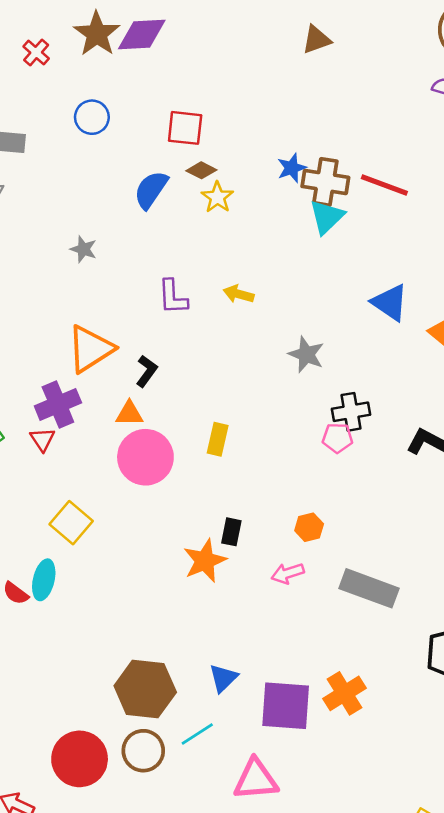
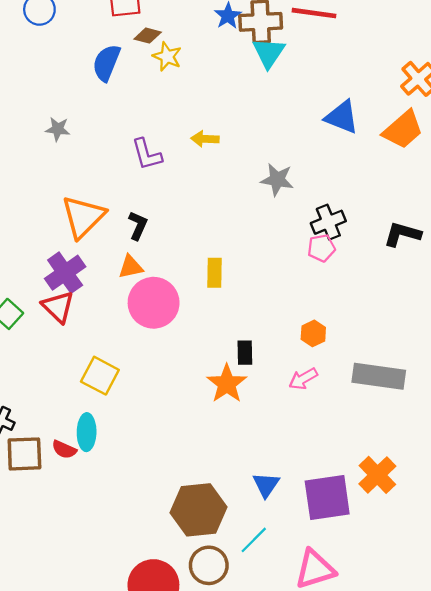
red triangle: (42, 439) -> (58, 307), size x1.4

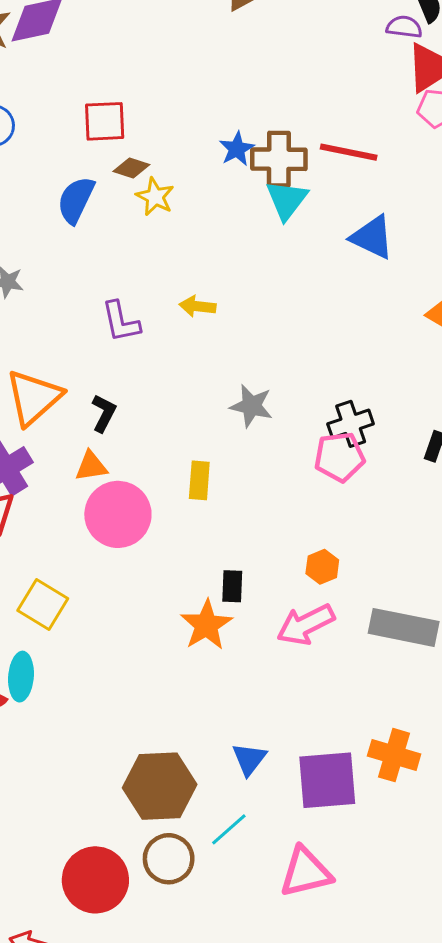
blue triangle: (342, 117) -> (372, 237), moved
gray star: (277, 180) -> (251, 406), moved
pink pentagon: (321, 248) -> (339, 457), size x1.4
pink arrow: (303, 379) -> (306, 625), size x1.5
orange cross: (377, 475) -> (394, 755), turned -33

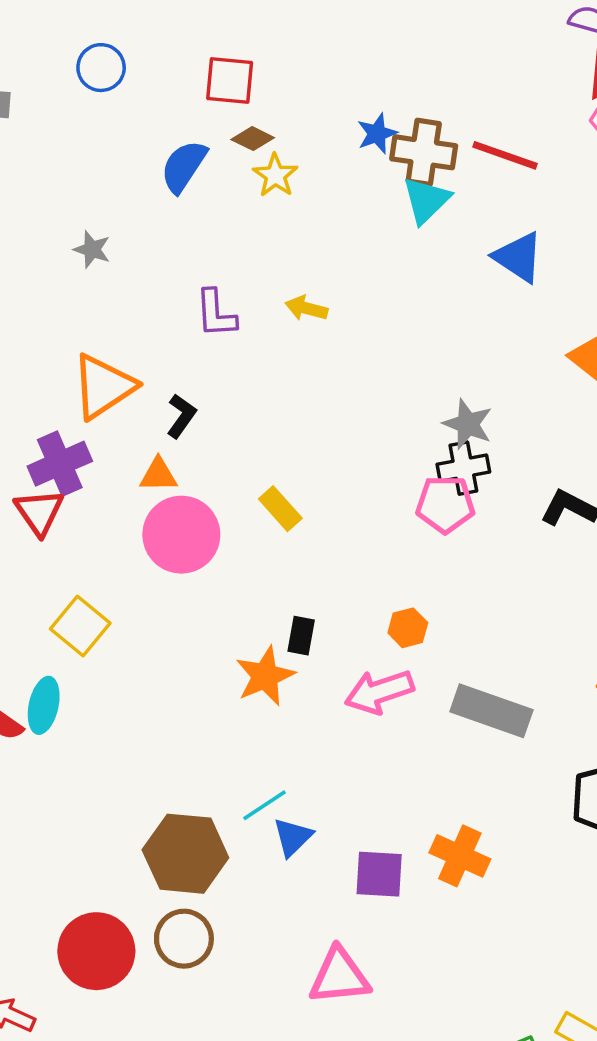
gray star: (251, 406) -> (468, 424), moved
yellow rectangle: (199, 480) -> (280, 509), turned -54
purple square: (327, 780) -> (379, 874), size x0.7
cyan line: (229, 829) -> (264, 805), moved

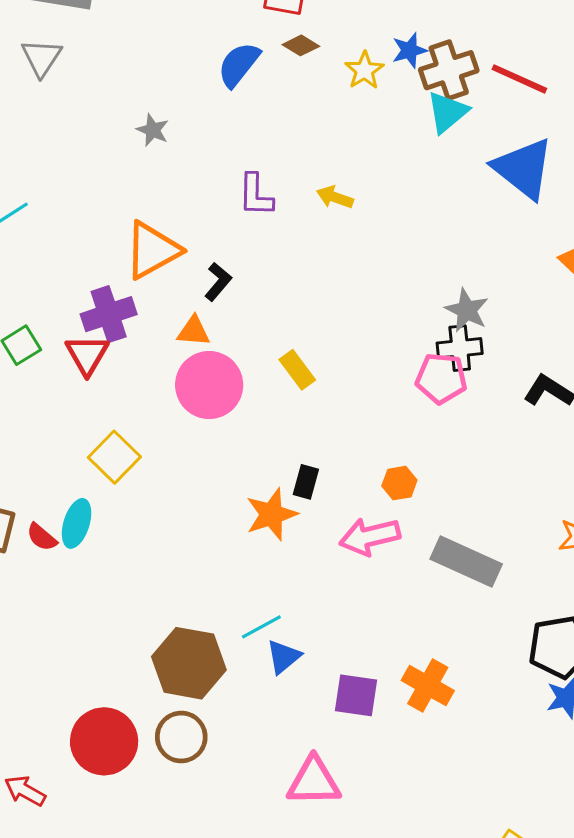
brown cross: (424, 152) -> (449, 70), turned -32
yellow star: (275, 175) -> (364, 70), moved
blue triangle: (518, 257) -> (523, 169), size x1.4

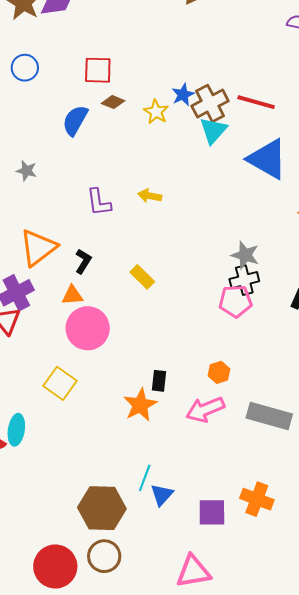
yellow rectangle: (297, 370) -> (142, 277), moved
yellow square: (114, 457) -> (60, 383), moved
cyan line: (261, 627) -> (145, 478), turned -32

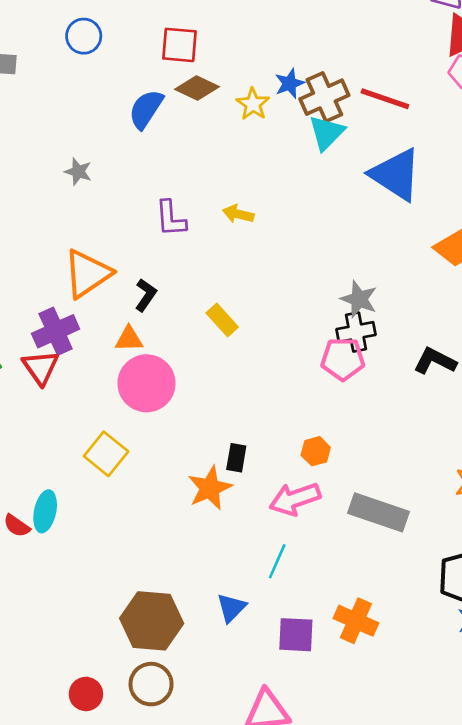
brown diamond: (113, 102) -> (197, 88), size x1.4
cyan line: (145, 478) -> (277, 561), moved
red circle: (55, 566) -> (86, 694), size x0.6

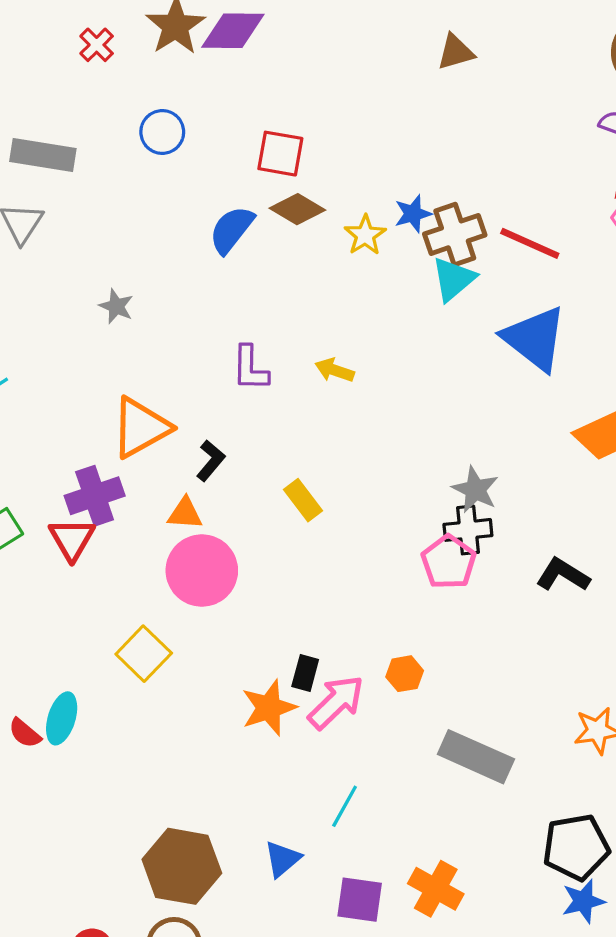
gray star: (78, 172) -> (116, 306), moved
pink pentagon: (343, 359) -> (449, 562), turned 30
pink arrow: (295, 499) -> (336, 702), moved, turned 150

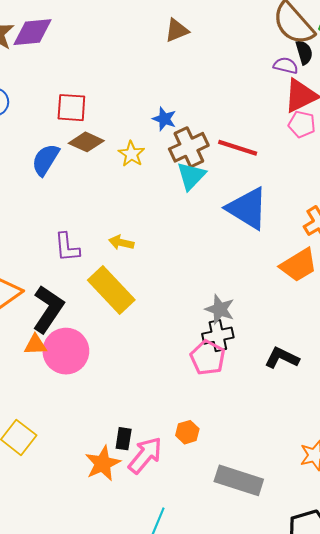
blue star: (413, 214) -> (164, 119), moved, turned -30
black L-shape: (211, 461) -> (48, 309), size x1.8
yellow rectangle: (303, 500) -> (111, 290), moved, size x1.8
pink circle: (202, 571) -> (66, 351), moved

